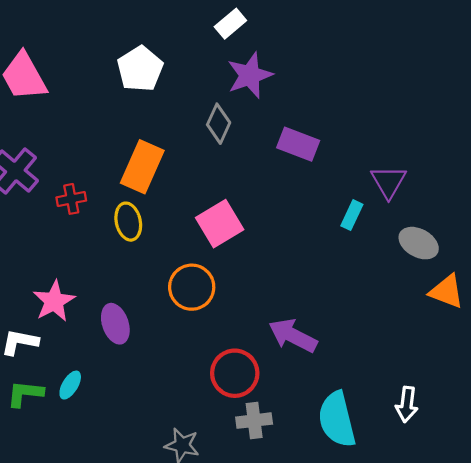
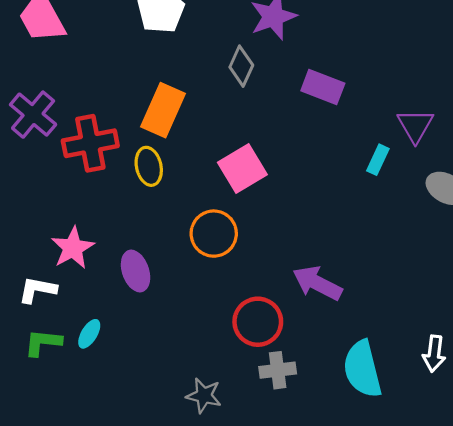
red cross: (71, 199) -> (90, 143), size x1.8

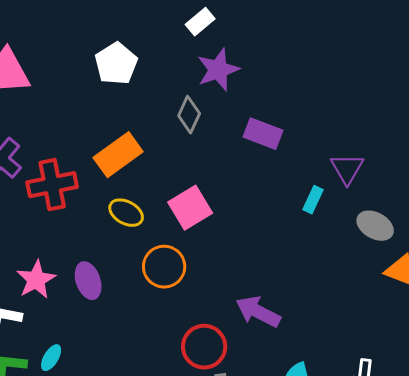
orange rectangle: (163, 110) -> (118, 155), turned 30
yellow ellipse: (149, 166) -> (126, 213), moved, turned -48
purple ellipse: (136, 271) -> (88, 281), moved

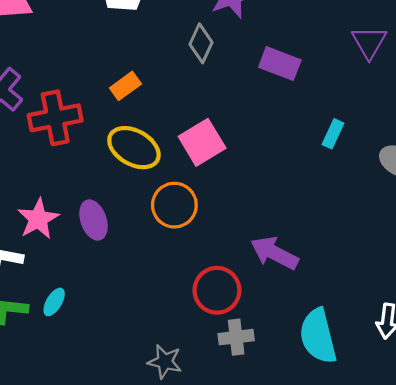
orange rectangle: (118, 155) -> (125, 86), size x0.6
purple triangle: (347, 169) -> (369, 42), moved
yellow ellipse: (126, 213) -> (134, 148), size x1.4

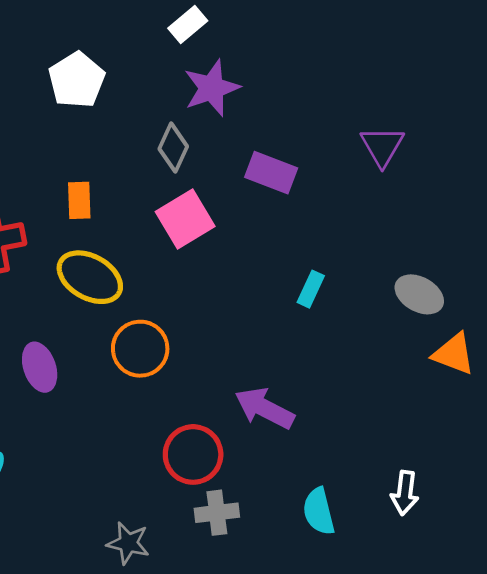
orange rectangle: (125, 86) -> (79, 200), turned -56
cyan rectangle: (333, 134) -> (311, 289), moved
pink square: (202, 142) -> (185, 219), moved
cyan semicircle: (318, 336) -> (319, 511), size x0.7

